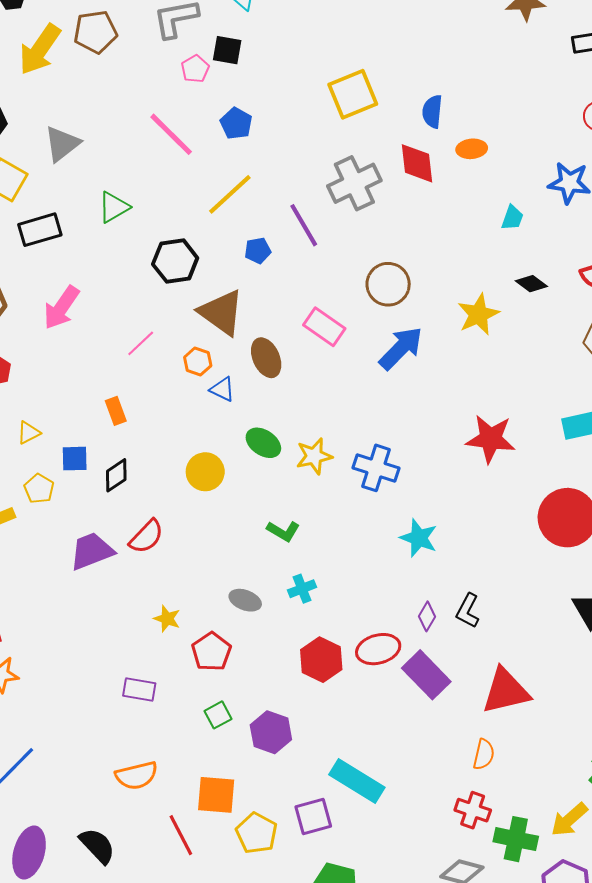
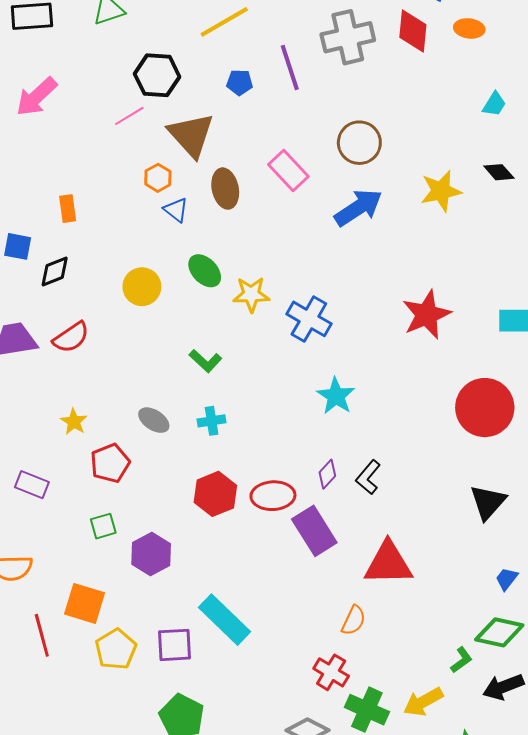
pink line: (141, 343) -> (129, 116), moved
red star: (491, 439) -> (427, 315), turned 30

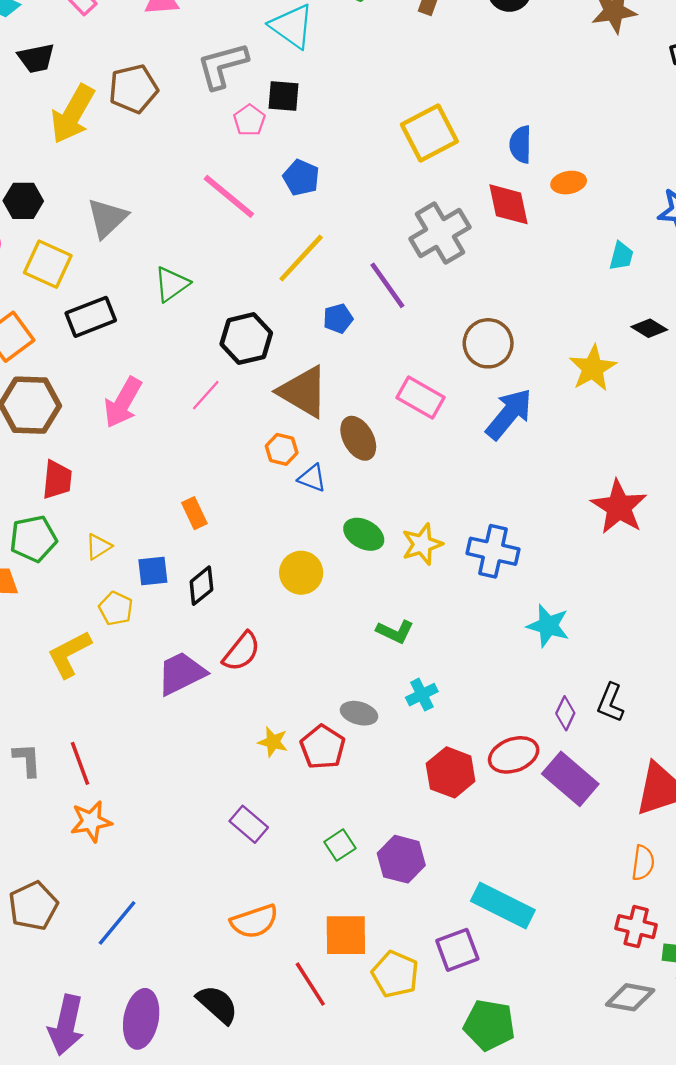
pink line: (129, 116) -> (206, 395), moved
red pentagon: (110, 463) -> (323, 747), moved
purple rectangle: (32, 485) -> (249, 824), turned 36

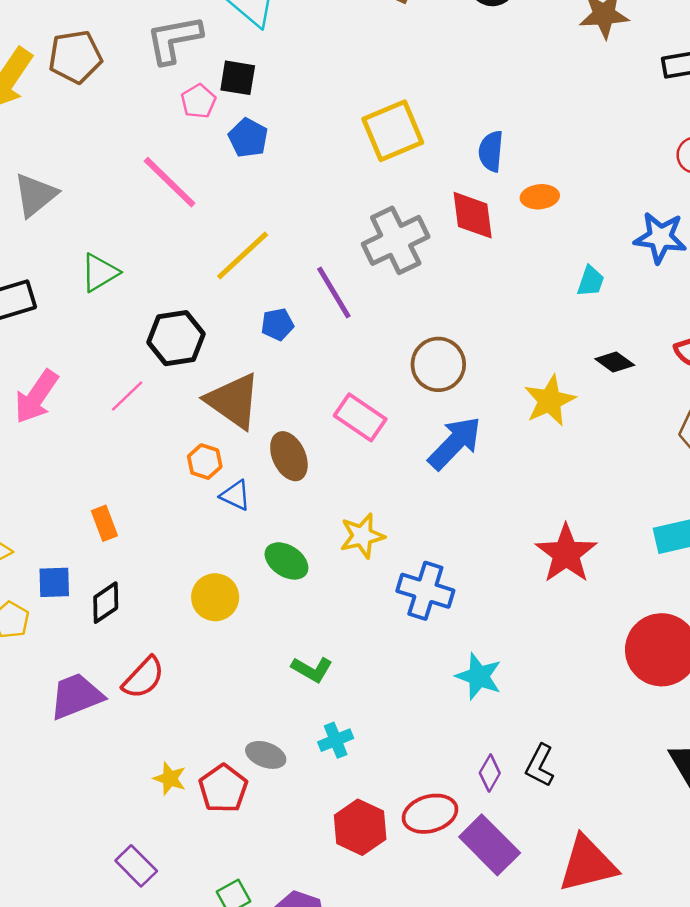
blue pentagon: (301, 178) -> (248, 138), moved
yellow star: (422, 544) -> (362, 536), moved

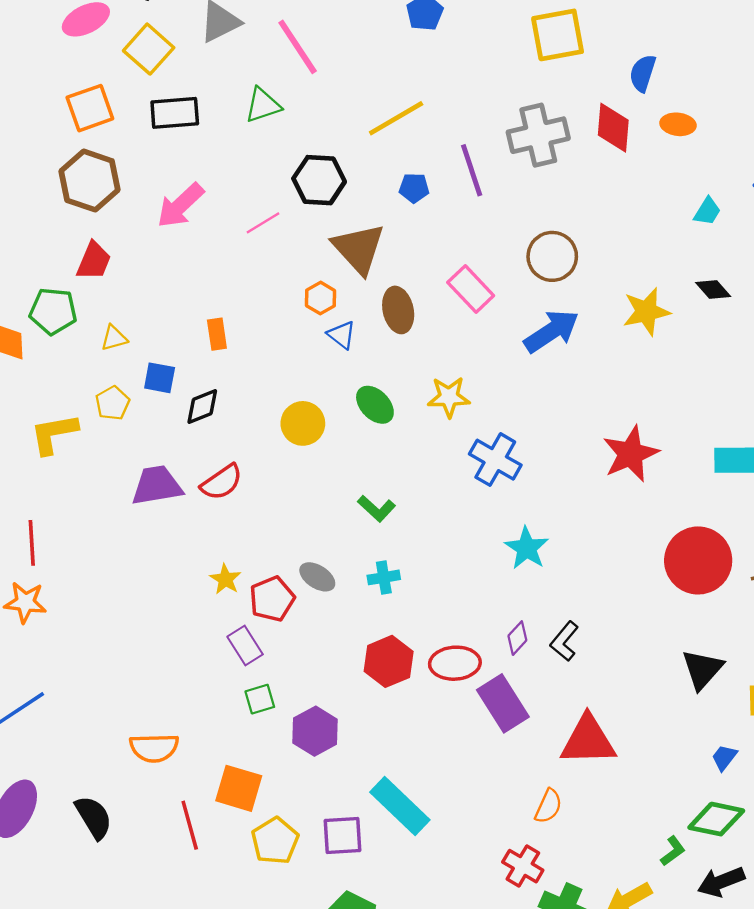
pink line: (170, 182) -> (298, 47), moved
purple rectangle: (136, 866) -> (245, 646), moved

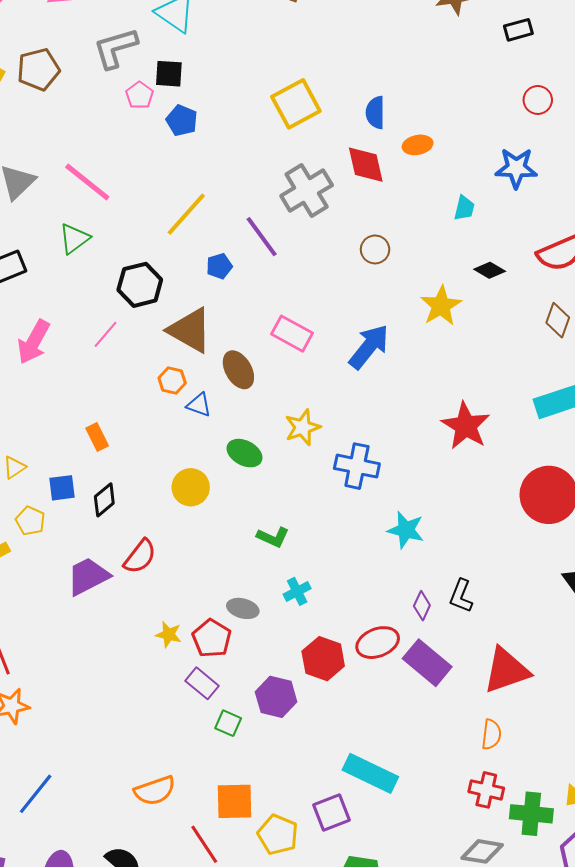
brown circle: (552, 256) -> (375, 249), moved, size x0.7
green square: (260, 699) -> (228, 723), turned -32
purple hexagon: (315, 731) -> (276, 697), moved

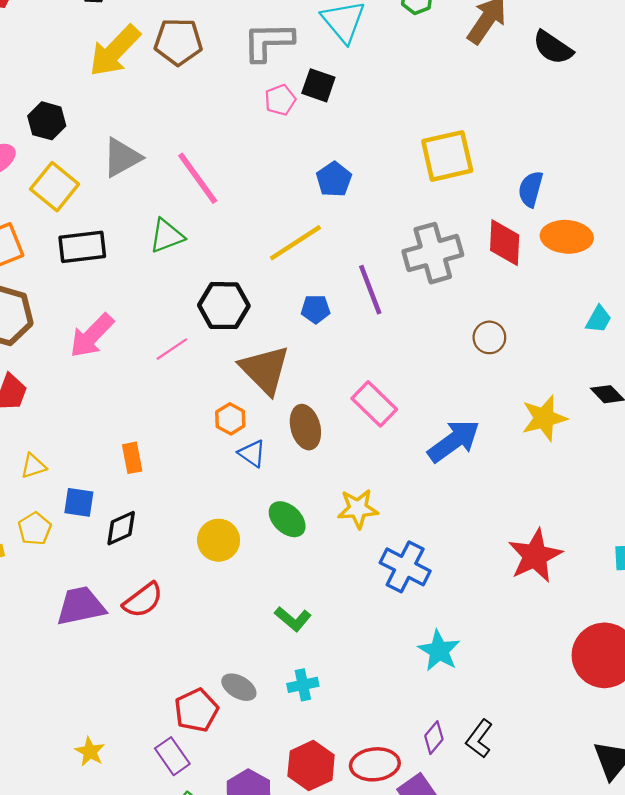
blue pentagon: (182, 120) -> (334, 179), moved
orange ellipse: (418, 145) -> (567, 237), size x1.5
yellow star: (169, 635) -> (90, 752), moved

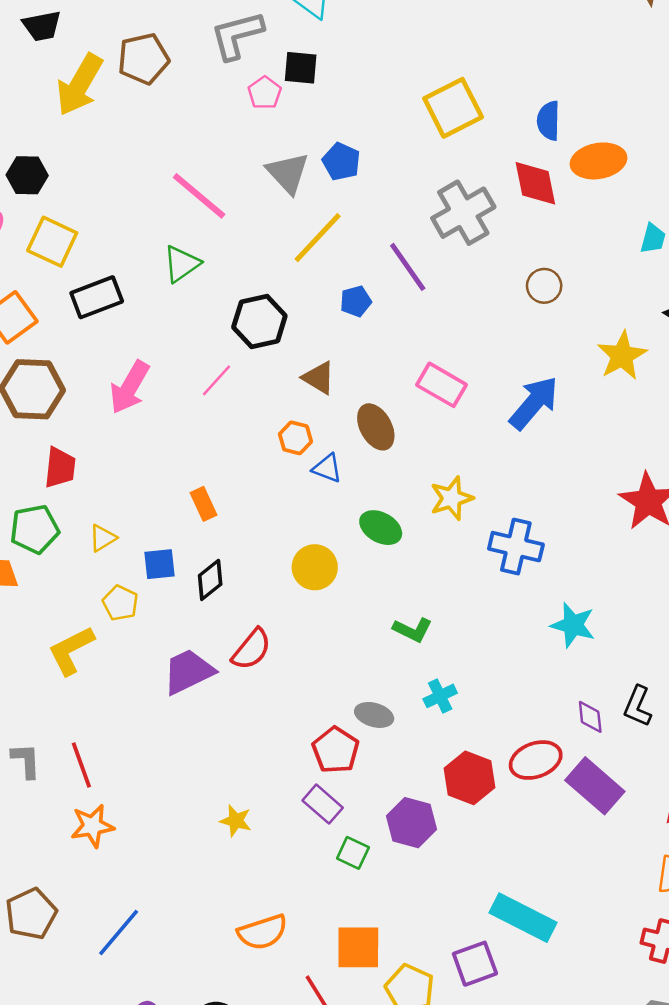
gray triangle: (122, 157) -> (288, 173), moved, turned -30
brown triangle: (265, 370) -> (319, 378), size x0.6
purple diamond: (434, 738) -> (590, 717), turned -32

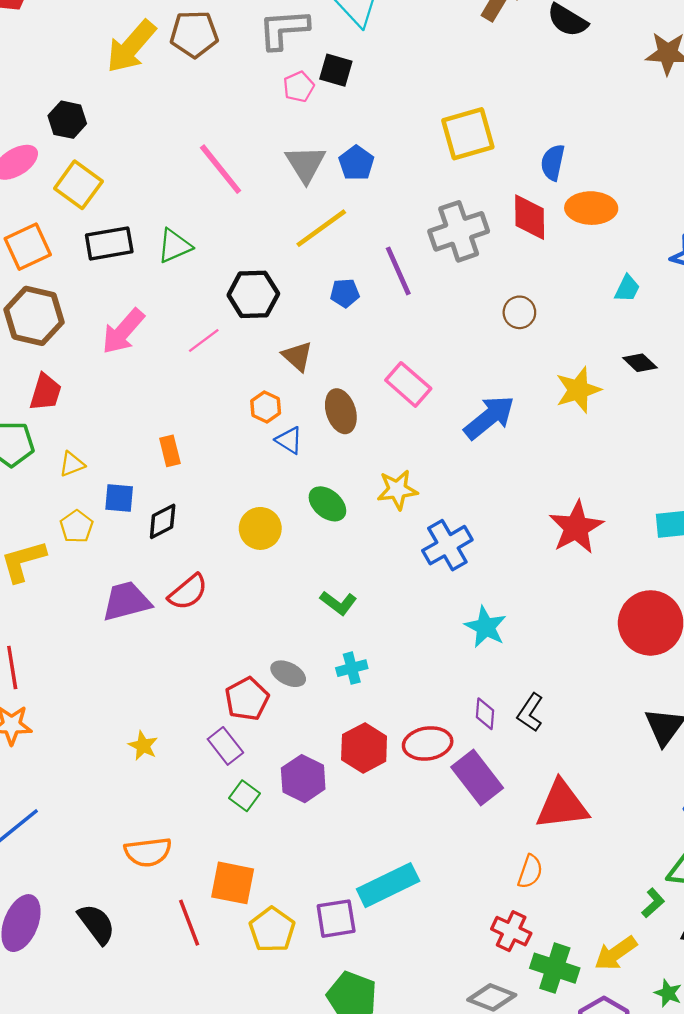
green triangle: (182, 264) -> (174, 246), moved
blue cross: (516, 547) -> (447, 545), turned 36
cyan rectangle: (523, 918) -> (388, 885), turned -64

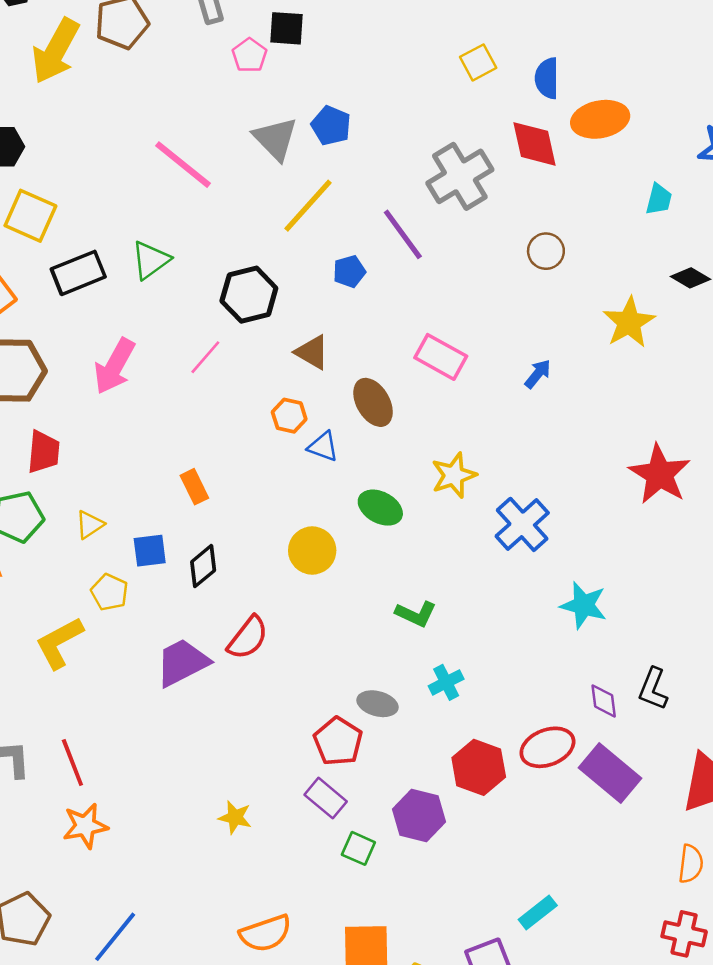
yellow square: (468, 134) -> (478, 62), moved, size x0.6
blue arrow: (489, 417) -> (538, 374), size x0.5
cyan rectangle: (388, 885) -> (538, 912), size x0.6

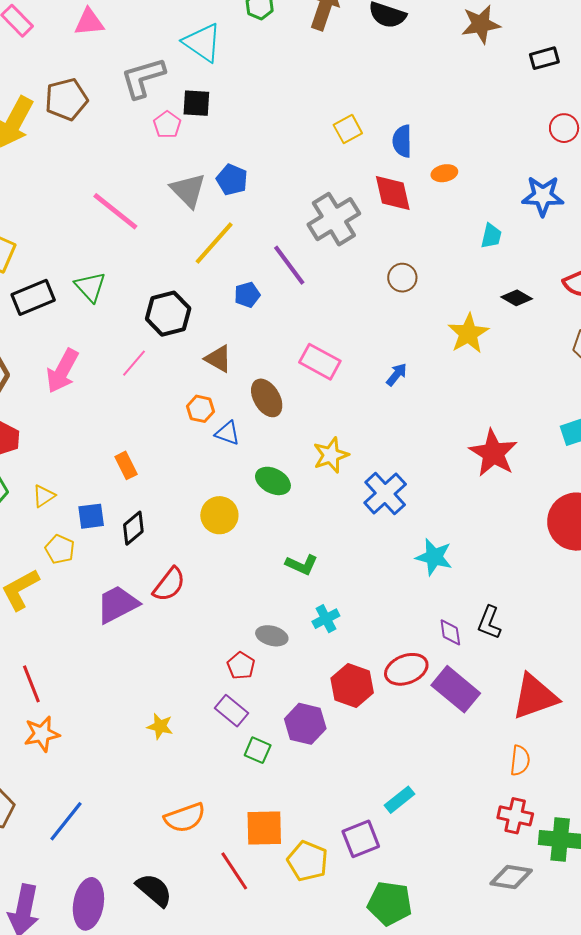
orange ellipse: (600, 119) -> (444, 173), size x0.6
green triangle: (151, 260) -> (90, 287), turned -36
red pentagon: (338, 741) -> (241, 666), size x0.7

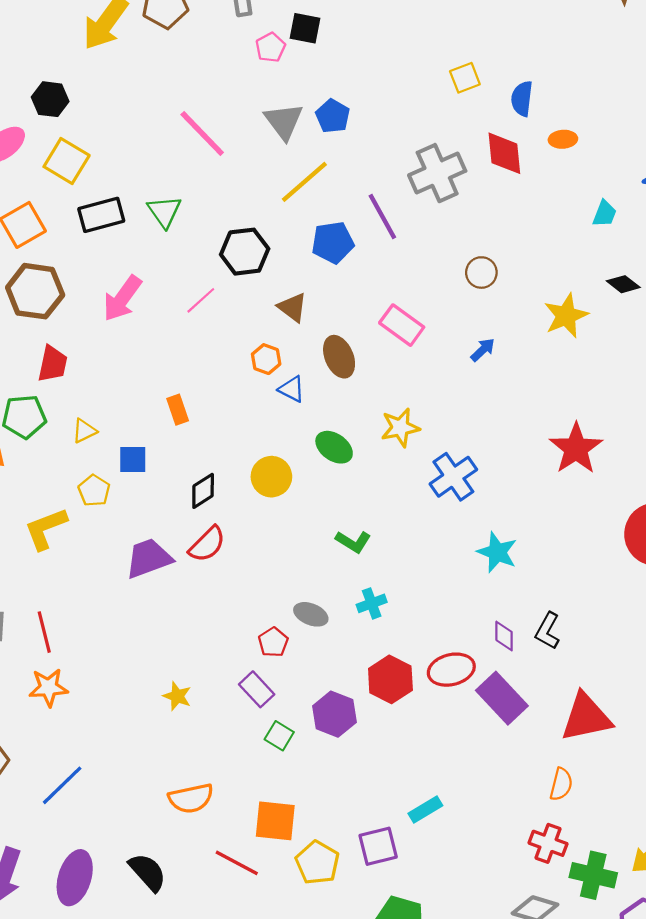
brown circle: (402, 278) -> (481, 273), moved
blue pentagon: (247, 295) -> (333, 242), size x1.5
black diamond: (133, 528) -> (203, 491), moved
red line: (234, 871) -> (237, 863), turned -36

